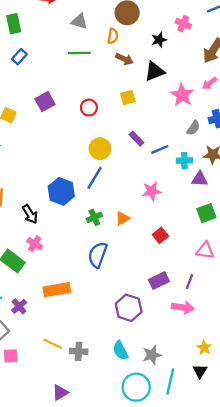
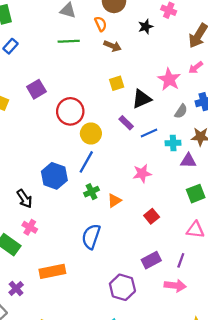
orange semicircle: (113, 36) -> (101, 24), turned -32
black triangle: (155, 71) -> (142, 99), moved
red circle: (89, 108) -> (70, 111), moved, size x1.6
green cross: (94, 217) -> (91, 192), moved

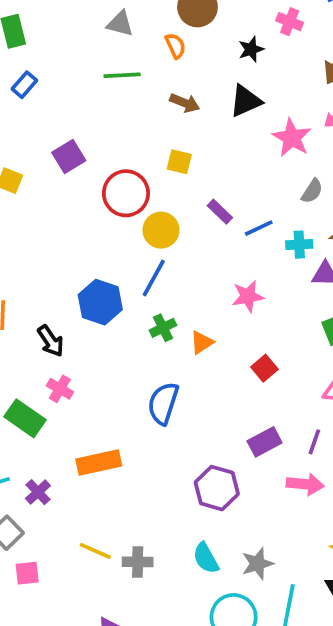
brown arrow: (112, 46) -> (185, 103), moved
yellow square: (117, 83) -> (179, 162), moved, turned 32
black triangle: (142, 99) -> (246, 101), moved

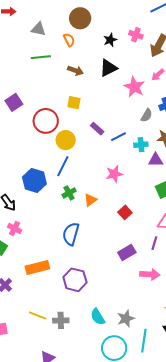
pink cross: (290, 22) -> (136, 35), moved
purple line: (314, 442) -> (154, 243), moved
purple hexagon: (217, 488) -> (75, 280), moved

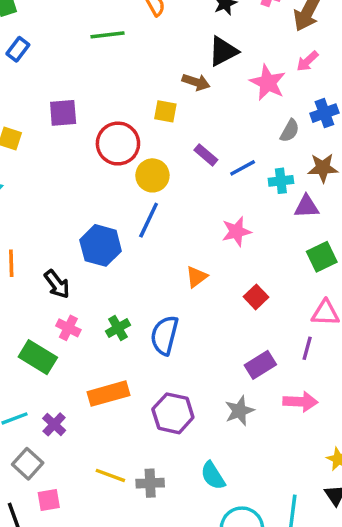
brown arrow: (75, 71) -> (196, 82), moved
purple square: (14, 102) -> (63, 113), turned 30
green cross: (69, 193) -> (118, 328), moved
gray star: (126, 319) -> (239, 411), moved

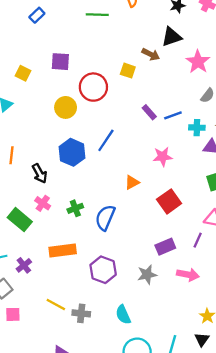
purple rectangle: (206, 155) -> (149, 112), moved
yellow circle: (152, 175) -> (66, 107), moved
red square: (256, 297) -> (169, 201), size x1.5

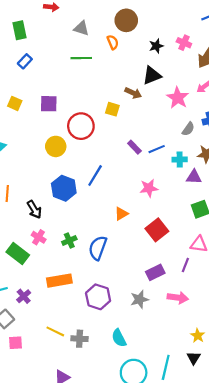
yellow square: (23, 73) -> (15, 103), moved

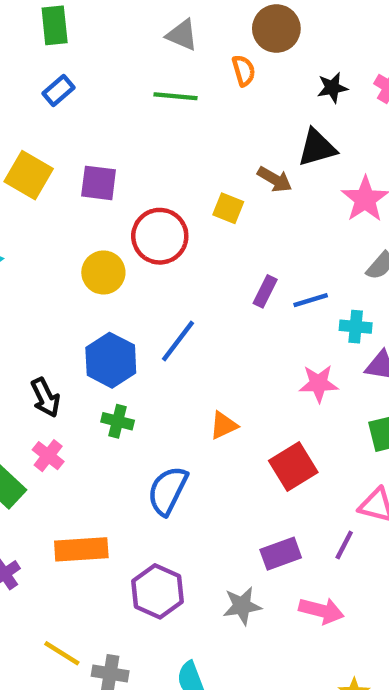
yellow square: (15, 103) -> (29, 175), size x1.5
purple rectangle: (134, 147) -> (265, 291), turned 64
pink star: (149, 188) -> (319, 384), moved
green cross: (69, 241) -> (118, 421), moved, turned 32

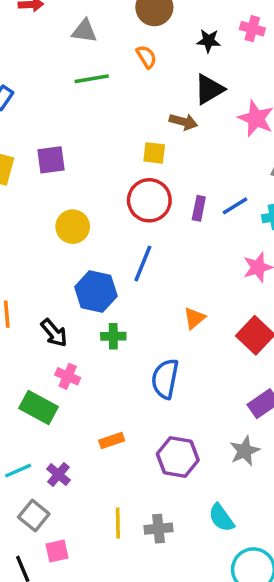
orange semicircle: (244, 70) -> (146, 57), moved
black star: (332, 88) -> (209, 41), turned 30
red circle: (160, 236) -> (149, 200), moved
orange rectangle: (81, 549) -> (112, 440), size x0.6
yellow line: (62, 653) -> (118, 523), turned 72

